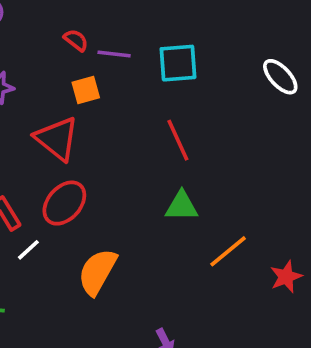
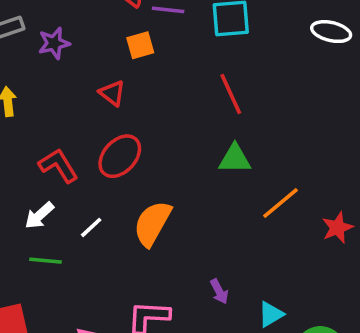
white ellipse: (280, 77) -> (331, 32), turned -33
red triangle: (57, 139) -> (112, 93), size x0.6
white line: (28, 250) -> (91, 227), moved

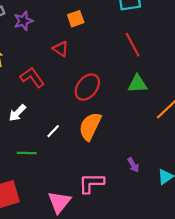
red ellipse: (120, 156) -> (87, 87), moved
red L-shape: (58, 166) -> (32, 77), moved
white arrow: (39, 215) -> (17, 113), moved

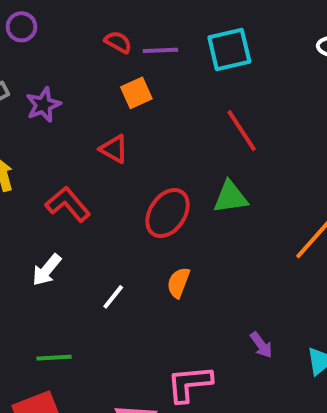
green triangle: (137, 84) -> (231, 197), moved
orange semicircle: (90, 126) -> (178, 283), size x0.6
green line: (27, 153) -> (54, 358), moved

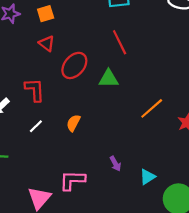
orange square: (136, 93) -> (46, 14), moved
red L-shape: (68, 204) -> (35, 90), moved, turned 30
red ellipse: (168, 213) -> (74, 65), moved

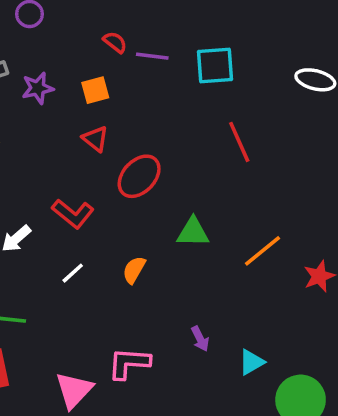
red line: (120, 42) -> (239, 142), moved
green triangle: (109, 79) -> (193, 232), moved
red L-shape: (35, 90) -> (73, 214), turned 130

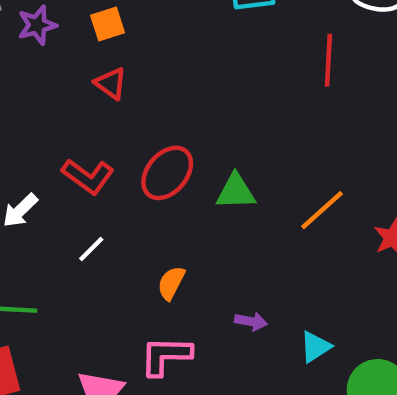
red line: (239, 142) -> (328, 60), moved, turned 30
red ellipse: (139, 176) -> (167, 173), moved
orange semicircle: (134, 270) -> (171, 283), moved
purple arrow: (200, 339) -> (251, 321), turned -50

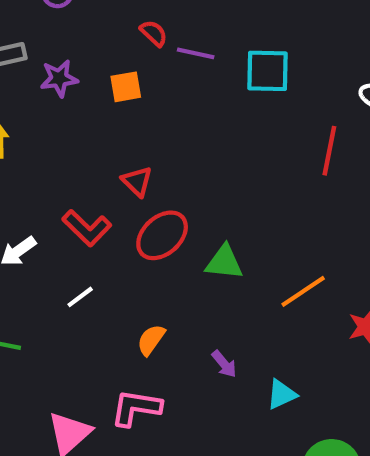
red triangle: (111, 83) -> (137, 181), moved
purple arrow: (251, 321) -> (224, 364), moved, turned 32
cyan triangle: (315, 347) -> (282, 394), moved

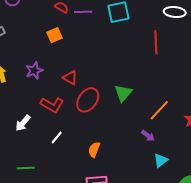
purple star: (59, 78) -> (34, 71), moved
green triangle: (224, 262) -> (123, 93), moved, turned -42
purple arrow: (224, 364) -> (148, 136), moved

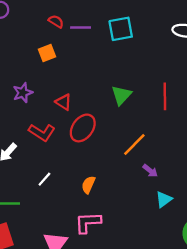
red line: (156, 42) -> (165, 96), moved
green triangle: (123, 93) -> (121, 95), moved
orange line: (159, 110) -> (134, 145), moved
white line: (57, 138) -> (44, 179), moved

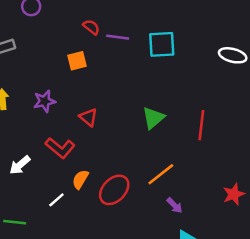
red ellipse: (83, 128) -> (114, 190), moved
orange semicircle: (88, 185) -> (80, 179), moved

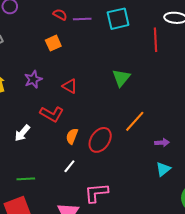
red line: (201, 125) -> (156, 40), moved
white line: (56, 200) -> (69, 166), moved
purple arrow: (175, 205) -> (162, 143), moved, turned -40

